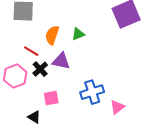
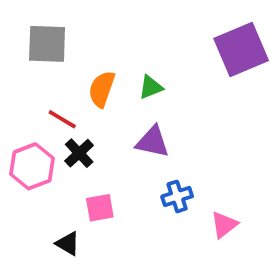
purple triangle: (61, 61) -> (153, 142), moved
blue cross: (92, 92) -> (177, 196), size x0.7

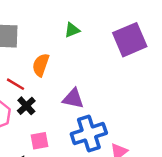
green triangle: (151, 87) -> (72, 30), moved
blue cross: (177, 196) -> (89, 133), size x1.8

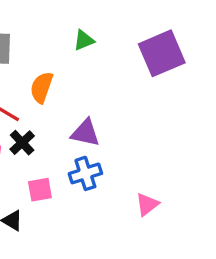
blue cross: (89, 133) -> (85, 173), moved, size x0.7

